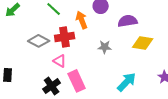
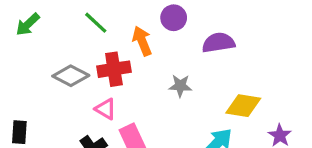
yellow diamond: (143, 43) -> (243, 106), moved

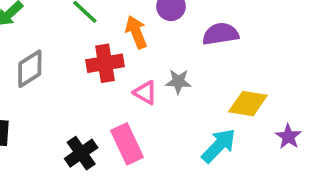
gray diamond: (71, 76) -> (30, 69), moved, turned -60
pink triangle: (106, 109) -> (145, 93), moved

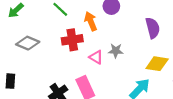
purple semicircle: (220, 34) -> (153, 28), moved, turned 84
gray diamond: (30, 69) -> (28, 43), turned 55

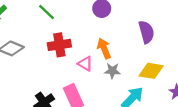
orange arrow: (91, 21) -> (104, 48), moved
gray star: (116, 51) -> (112, 71), moved

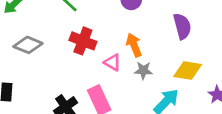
red cross: (59, 45) -> (83, 41), turned 30

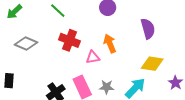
pink triangle: (112, 62) -> (93, 57), turned -40
gray star: (143, 70) -> (107, 87), moved

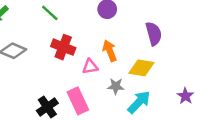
yellow diamond: (152, 64) -> (141, 68), moved
gray star: (107, 87) -> (116, 86), moved

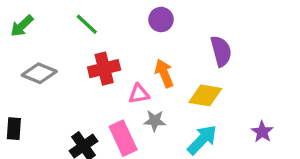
red cross: (63, 47) -> (104, 69), turned -35
gray star: (116, 86) -> (155, 121), moved

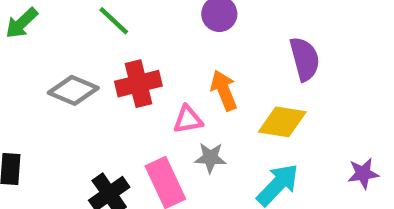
gray diamond: (39, 73) -> (73, 90), moved
purple star: (262, 132) -> (363, 173), turned 30

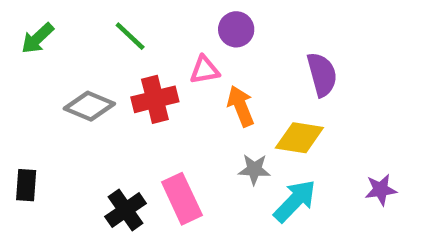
pink triangle: (188, 120) -> (205, 70), moved
gray star: (210, 158) -> (254, 169), moved

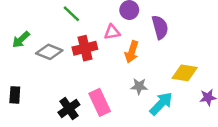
green arrow: (37, 38) -> (21, 40), moved
purple semicircle: (322, 75) -> (160, 27), moved
orange arrow: (241, 106) -> (132, 52), turned -140
yellow diamond: (299, 138) -> (185, 73), moved

